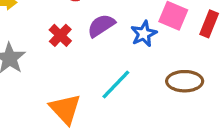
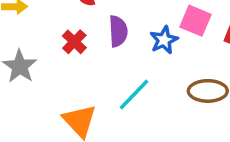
purple semicircle: (101, 26) -> (118, 31), turned 120

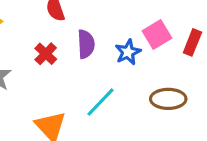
pink square: (195, 21) -> (157, 34), turned 36

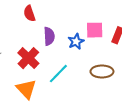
pink square: (157, 34) -> (95, 30), turned 30
red cross: (46, 54) -> (28, 58), moved, size x1.5

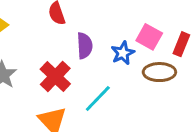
pink square: (95, 30) -> (149, 37), turned 30
brown ellipse: (102, 71) -> (159, 72), moved

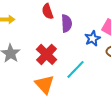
purple semicircle: (85, 46) -> (67, 23), moved

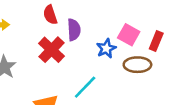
red cross: (47, 54) -> (51, 50), moved

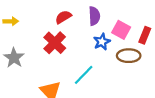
red semicircle: (50, 15) -> (63, 17), moved, turned 77
purple semicircle: (74, 30) -> (94, 16), moved

